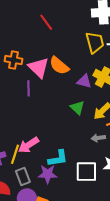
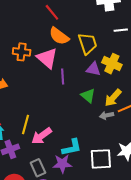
yellow trapezoid: (95, 42) -> (87, 43), moved
orange semicircle: (59, 66) -> (59, 36), moved
purple line: (29, 88) -> (63, 76), moved
gray arrow: (98, 138) -> (107, 115), moved
yellow line: (15, 154) -> (25, 125), moved

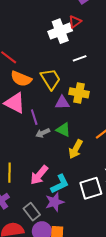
yellow arrow: (113, 98) -> (76, 149), moved
gray arrow: (107, 115) -> (43, 133), moved
pink arrow: (42, 136) -> (39, 175), moved

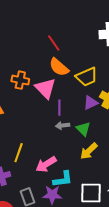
yellow trapezoid: (50, 79) -> (87, 77), turned 80
purple triangle: (62, 103) -> (91, 103), turned -42

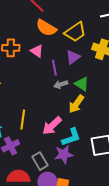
pink triangle: (45, 88) -> (37, 51), size x0.6
purple triangle: (91, 103) -> (73, 57), moved
yellow arrow: (89, 151) -> (76, 104), moved

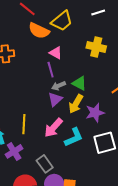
yellow trapezoid: (75, 32) -> (62, 21), moved
pink triangle: (37, 51) -> (56, 53), moved
purple triangle: (73, 57) -> (55, 99), moved
purple star: (64, 154) -> (95, 113), moved

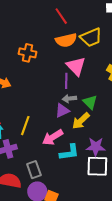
orange semicircle: (39, 31) -> (66, 40), turned -55
pink triangle: (56, 53) -> (76, 66), size x1.5
purple star: (95, 113) -> (96, 147), moved

